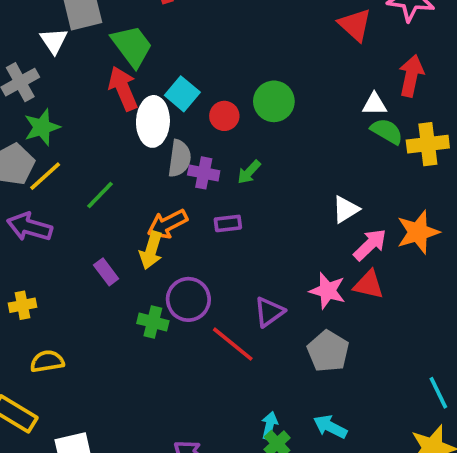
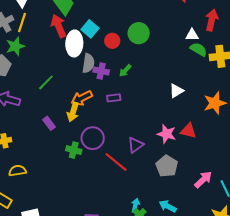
yellow line: (45, 176) -> (22, 22), moved, turned -30
pink arrow: (370, 245) -> (203, 180), moved

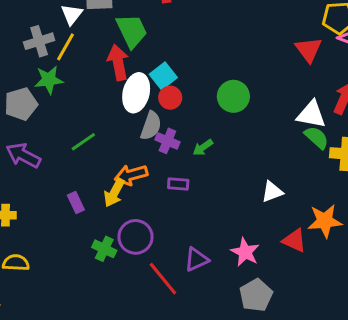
white triangle: (192, 35) -> (311, 114), size x1.5
red circle: (112, 41) -> (170, 98), moved
red triangle: (188, 131) -> (294, 240), moved
gray pentagon: (167, 166) -> (256, 295), moved

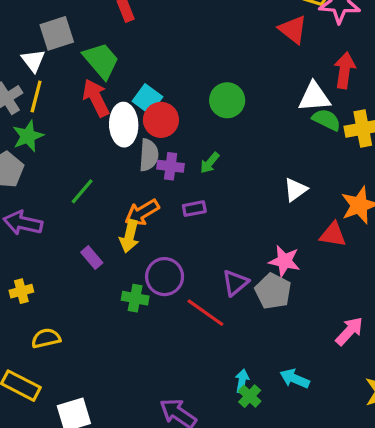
red circle: (170, 98) -> (161, 120), size x1.4
gray pentagon: (256, 295) -> (273, 291), moved

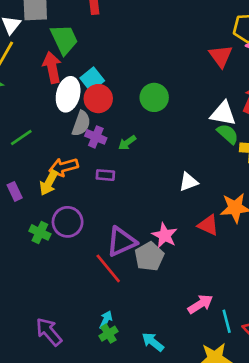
purple triangle: (235, 283) -> (121, 242), size x1.4
red line: (205, 313) -> (108, 268), moved
cyan arrow: (295, 379) -> (153, 342), moved

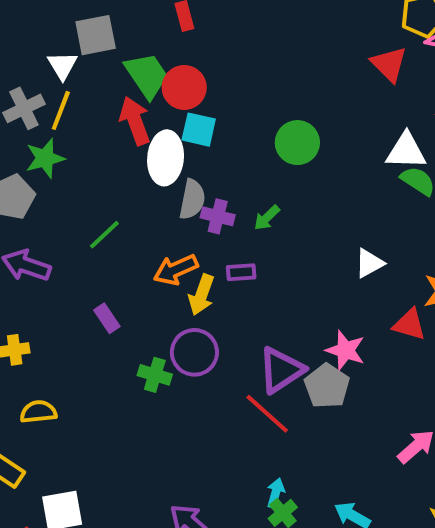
cyan square: (92, 79) -> (199, 130), turned -30
red circle: (98, 99) -> (184, 87), moved
yellow arrow: (49, 183) -> (202, 295), moved

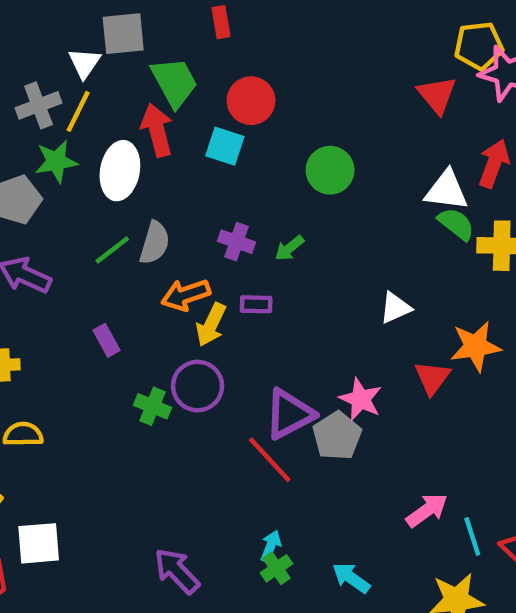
red circle: (184, 87) -> (251, 101), moved
white ellipse: (166, 158) -> (120, 171), moved
gray semicircle: (192, 199) -> (155, 243), moved
red triangle: (409, 324) -> (432, 378), turned 45

